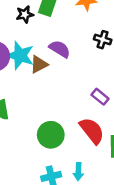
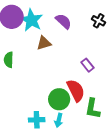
brown triangle: (39, 64) -> (44, 43), moved
green circle: (51, 135) -> (59, 99), moved

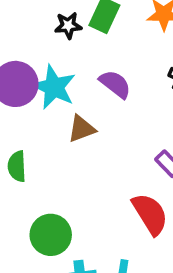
green circle: (59, 99) -> (51, 235), moved

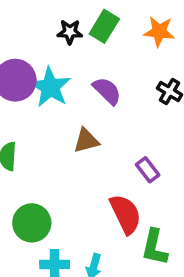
brown triangle: (81, 129) -> (86, 141), moved

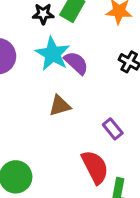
cyan star: (50, 87) -> (53, 54), moved

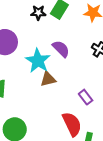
cyan star: (53, 54) -> (38, 61), moved

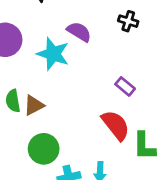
brown triangle: (48, 79) -> (34, 105), moved

